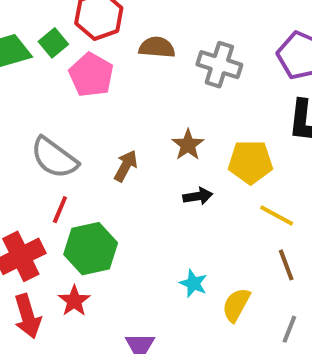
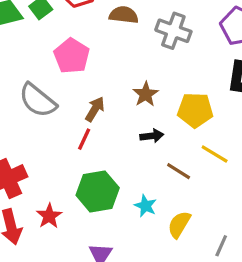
pink pentagon: (91, 75) -> (72, 56), moved
red line: (60, 210) -> (84, 139), moved
green hexagon: (91, 249) -> (98, 192), moved
brown line: (286, 265) -> (179, 171), moved, turned -40

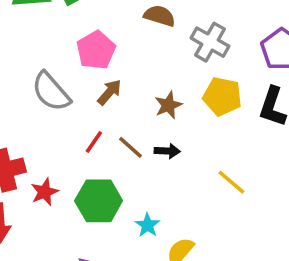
brown arrow: (95, 109) -> (109, 92), moved
yellow pentagon: (195, 110) -> (222, 96), moved
brown line: (179, 171) -> (130, 147), moved
red star: (49, 216) -> (45, 192), moved

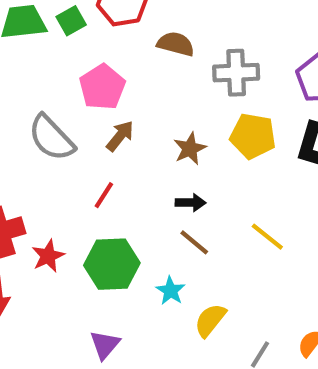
gray cross: (210, 42) -> (236, 73), turned -30
brown line: (130, 147) -> (194, 242), moved

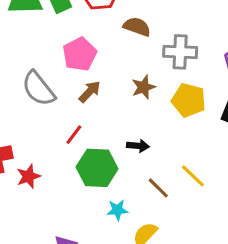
brown star: (190, 149) -> (144, 87), moved
brown line: (194, 242) -> (158, 188), moved
green hexagon: (112, 264) -> (97, 168), moved
cyan star: (170, 291) -> (117, 210), turned 30

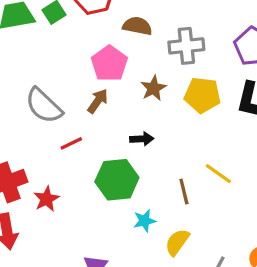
pink pentagon: (80, 54) -> (109, 63), moved
red line: (74, 135) -> (71, 143), moved, turned 35
black arrow: (138, 146) -> (142, 139), moved
brown line: (158, 188) -> (184, 191), turned 40

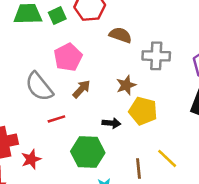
pink pentagon: (109, 63) -> (68, 57), moved
yellow pentagon: (202, 95) -> (143, 111), moved

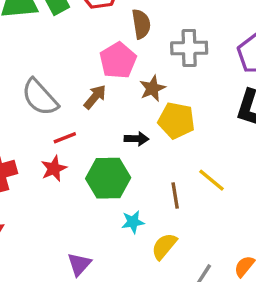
brown semicircle: (120, 35) -> (141, 24), turned 65
pink pentagon: (68, 57) -> (118, 60), moved
red star: (31, 159) -> (54, 169), moved

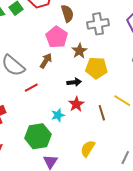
red star: (54, 169) -> (76, 104), moved
green hexagon: (108, 178) -> (38, 136), moved
cyan star: (133, 222) -> (58, 115), moved
yellow semicircle: (164, 246) -> (88, 149), moved

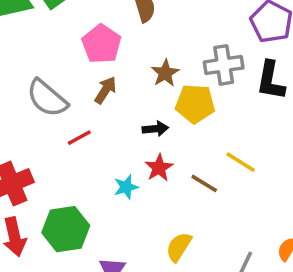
gray cross: (98, 24) -> (224, 65), moved
pink pentagon: (57, 37) -> (102, 44), moved
brown line: (102, 113) -> (204, 183), turned -42
green hexagon: (38, 136) -> (66, 229), moved

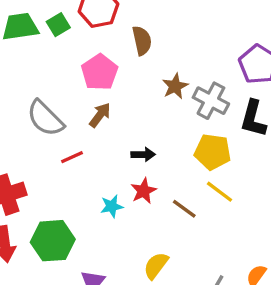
gray cross: (224, 65) -> (211, 101), turned 32
brown star: (165, 73) -> (175, 86), moved
yellow pentagon: (195, 104) -> (213, 152), moved

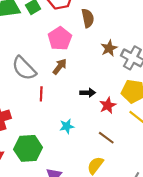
red line: (72, 157) -> (41, 94), turned -64
red star: (144, 191) -> (108, 105), moved
brown line: (184, 209) -> (106, 138), moved

